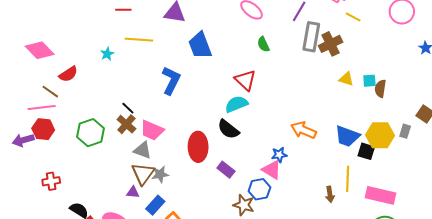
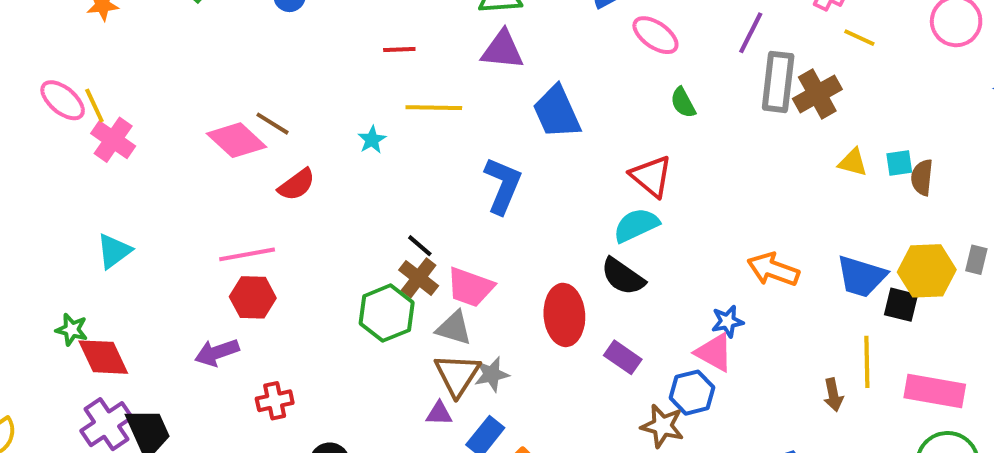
brown line: (50, 92) -> (272, 124), moved
green hexagon: (90, 133) -> (387, 313), moved
purple arrow: (23, 140) -> (217, 352), moved

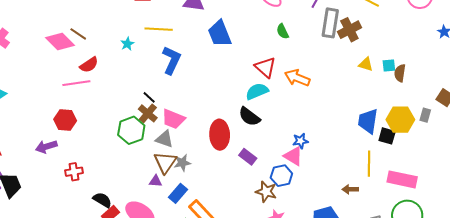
blue L-shape: (503, 185) -> (171, 60), moved
pink line: (247, 254) -> (76, 83), moved
orange arrow: (773, 269) -> (297, 78), moved
blue trapezoid: (861, 276) -> (368, 121), turned 80
brown arrow: (833, 395) -> (350, 189), moved, turned 98

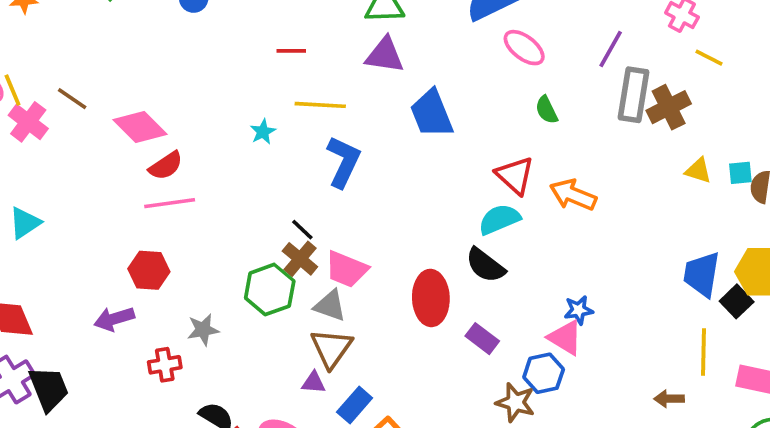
brown line: (78, 34) -> (72, 99), moved
red semicircle: (89, 65) -> (166, 166), moved
black square: (387, 136) -> (737, 301), turned 30
gray star: (182, 163) -> (203, 330), moved

